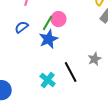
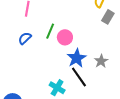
pink circle: (58, 19) -> (65, 37), moved
blue star: (49, 39) -> (77, 58), moved

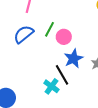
blue semicircle: (25, 38) -> (24, 34), size x1.5
black line: (79, 77) -> (62, 75), moved

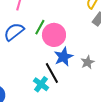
pink circle: (64, 37) -> (54, 35), size x1.5

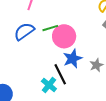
green line: (40, 27) -> (50, 28), turned 42

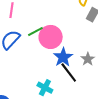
black line: (60, 74) -> (69, 72), moved

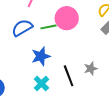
pink circle: (51, 37) -> (67, 18), moved
blue star: (63, 57) -> (41, 56), moved

